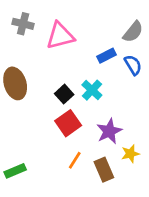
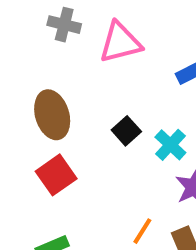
cyan cross: (92, 90) -> (170, 145), moved
red square: (68, 123) -> (56, 175), moved

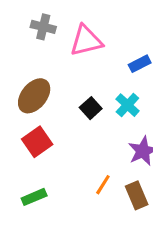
brown ellipse: (52, 115) -> (34, 96), turned 56
cyan cross: (170, 145) -> (127, 105), moved

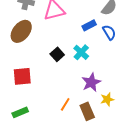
brown ellipse: (34, 96) -> (21, 31), moved
red square: (37, 142) -> (22, 76), turned 30

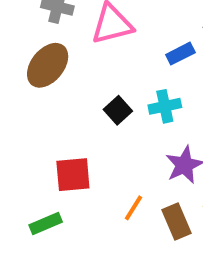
cyan cross: (81, 52) -> (165, 106), turned 35
red square: (22, 76) -> (73, 175), moved

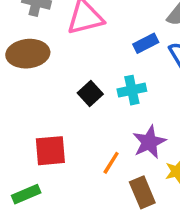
brown ellipse: (48, 65) -> (28, 54), turned 45
orange line: (134, 208) -> (111, 163), moved

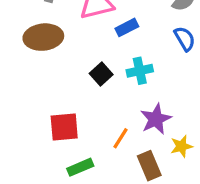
blue rectangle: (146, 43) -> (127, 27), moved
green rectangle: (26, 194) -> (80, 167), moved

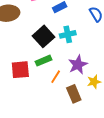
black square: (101, 74) -> (44, 36), size x1.5
green rectangle: (80, 167) -> (44, 61), moved

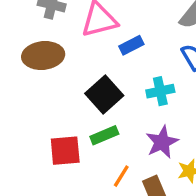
cyan cross: (68, 34) -> (160, 91), moved
orange line: (56, 77) -> (121, 176), moved

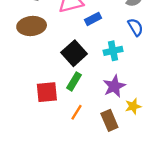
green rectangle: (104, 135) -> (74, 81), turned -36
orange line: (121, 176) -> (76, 112), moved

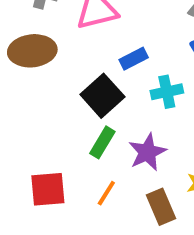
blue rectangle: (93, 19) -> (134, 59), moved
purple star: (114, 86) -> (147, 152), moved
red square: (47, 92) -> (48, 189), moved

